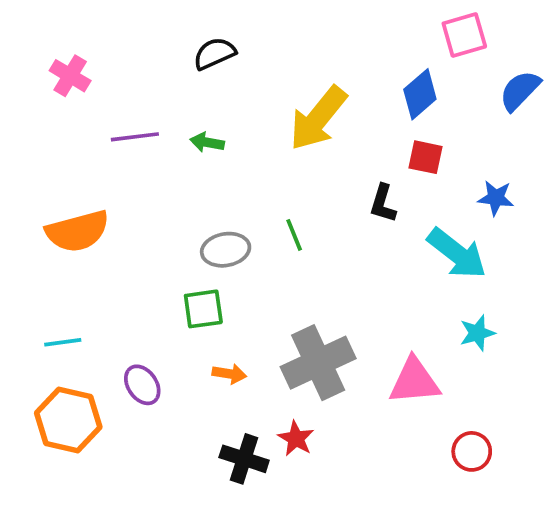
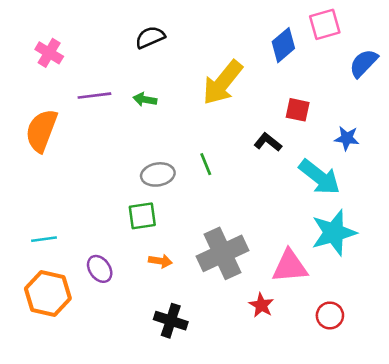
blue diamond: (420, 94) -> (283, 45), moved
black L-shape: (383, 203) -> (268, 142), turned 112
orange semicircle: (77, 231) -> (41, 130), moved, turned 126
cyan star: (477, 333) -> (334, 233), size x1.8
red star: (296, 439) -> (261, 305), moved

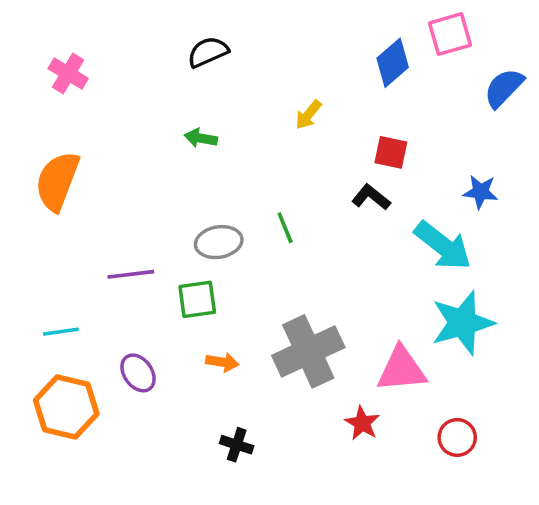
yellow arrow: (223, 83) -> (308, 115), size x0.5
purple line: (94, 96) -> (131, 274), moved
red square: (298, 110) -> (391, 152), moved
black cross: (171, 321) -> (237, 445), size x0.7

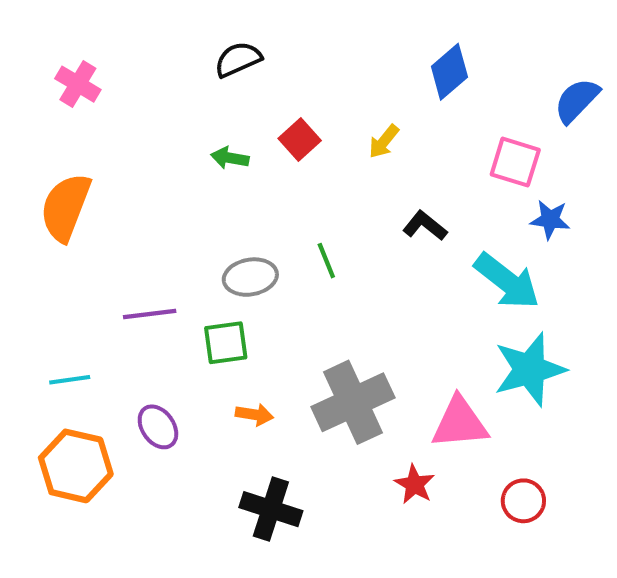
pink square: (450, 34) -> (515, 162), moved, turned 33
yellow arrow: (308, 115) -> (384, 142), moved
red square: (391, 152) -> (300, 139), moved, turned 36
black cross: (237, 445) -> (271, 509), size x1.6

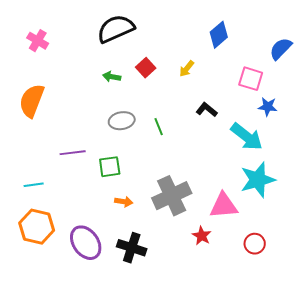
black semicircle: (238, 59) -> (116, 29), size x1.6
gray ellipse: (250, 277) -> (122, 121), moved
purple ellipse: (158, 427) -> (86, 243), moved, size x1.6

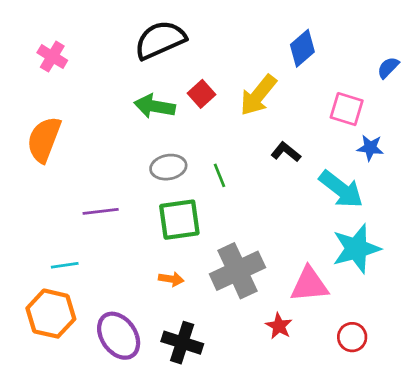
blue semicircle: (281, 49) -> (388, 68), size x0.7
yellow arrow: (187, 69) -> (258, 95), size x1.8
green arrow: (112, 77) -> (155, 106), size x1.6
green square: (110, 167) -> (179, 220), moved, size x1.4
cyan line: (34, 185) -> (65, 265), moved

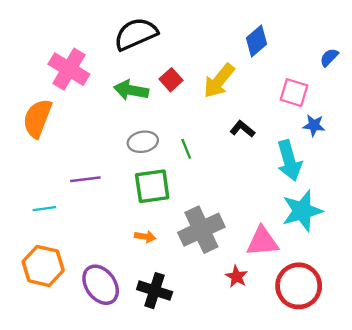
pink cross: (52, 57) -> (69, 69), moved, size x1.6
cyan arrow: (341, 189) -> (289, 161), turned 36
cyan line: (65, 265) -> (44, 209), moved
red circle: (352, 337) -> (299, 286), size x1.8

